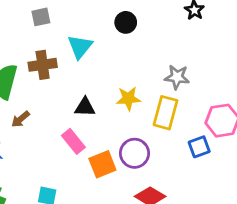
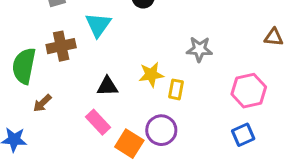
yellow rectangle: (166, 113) -> (176, 89), moved, size x0.6
blue square: (199, 147) -> (243, 135), moved
orange square: (102, 164) -> (129, 144), turned -32

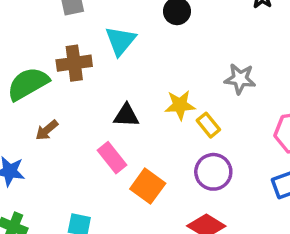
green semicircle: (24, 66) -> (28, 84), turned 45
yellow rectangle: (176, 89) -> (208, 125), turned -54
purple circle: (161, 130) -> (213, 172), moved

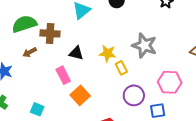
brown cross: (74, 63) -> (50, 33), moved
gray star: (240, 79) -> (144, 45), size x1.4
purple circle: (213, 172) -> (134, 95), moved

